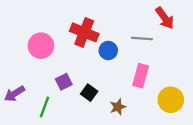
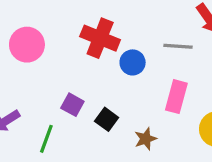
pink circle: (41, 46) -> (27, 45), moved
purple square: (64, 82) -> (72, 105), turned -35

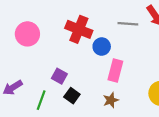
gray line: (178, 46) -> (128, 24), moved
pink rectangle: (176, 97) -> (115, 70), moved
black square: (107, 119) -> (72, 96), moved

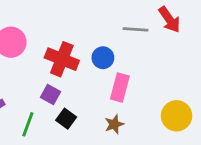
red cross: (79, 29) -> (62, 59), moved

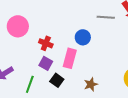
red cross: (62, 59) -> (46, 43), moved, size x0.6
pink rectangle: (120, 87) -> (70, 58), moved

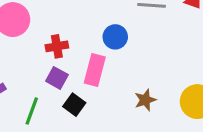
red cross: (46, 43) -> (57, 46), turned -32
brown star: (91, 84) -> (145, 100), moved

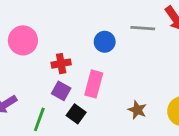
blue circle: (115, 37) -> (105, 42), moved
brown star: (145, 100) -> (137, 110), turned -30

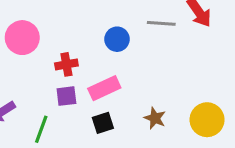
pink rectangle: (94, 84) -> (104, 88), turned 50
purple square: (61, 91) -> (66, 96), turned -36
black square: (76, 114) -> (103, 123), moved, turned 36

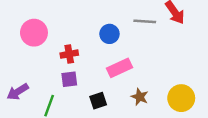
pink rectangle: (104, 88) -> (120, 68), moved

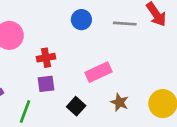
blue circle: (109, 34) -> (81, 20), moved
black square: (98, 101) -> (76, 106), turned -30

